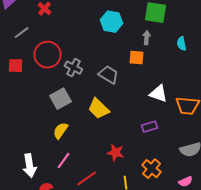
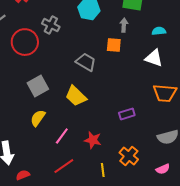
cyan semicircle: (182, 44) -> (159, 31), turned 96
gray cross: (74, 68) -> (51, 25), moved
white triangle: (159, 94) -> (154, 58), moved
pink line: (64, 161) -> (62, 136), moved

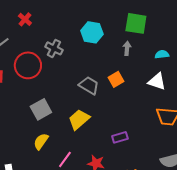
orange square: (114, 45) -> (116, 79), moved, turned -35
yellow trapezoid: (76, 96) -> (79, 119), turned 95
purple rectangle: (127, 114) -> (120, 137), moved

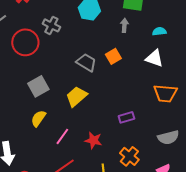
purple rectangle: (120, 137) -> (126, 117), moved

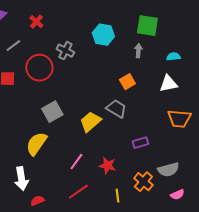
white triangle: (154, 58) -> (168, 84), turned -30
gray trapezoid: (86, 62) -> (116, 109), moved
yellow semicircle: (38, 118) -> (36, 144), moved, size x1.4
gray semicircle: (168, 137) -> (168, 170), moved

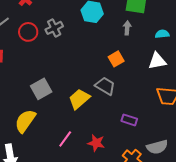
gray cross: (65, 51) -> (54, 28), turned 36
red circle: (39, 68) -> (28, 32), moved, size x0.7
purple rectangle: (140, 143) -> (129, 120), turned 35

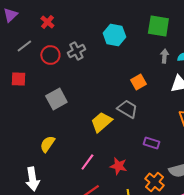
gray arrow: (127, 28) -> (164, 56), moved
gray square: (41, 89) -> (56, 99), moved
yellow semicircle: (25, 121) -> (47, 144), size x0.7

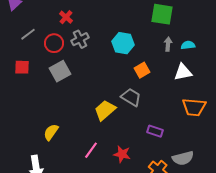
red cross: (47, 22) -> (66, 17), moved
cyan hexagon: (114, 35) -> (123, 43), moved
gray square: (56, 99) -> (60, 71), moved

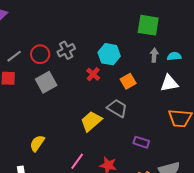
red cross: (66, 17) -> (93, 74), moved
gray line: (28, 34) -> (14, 56), moved

